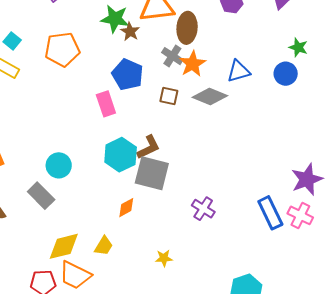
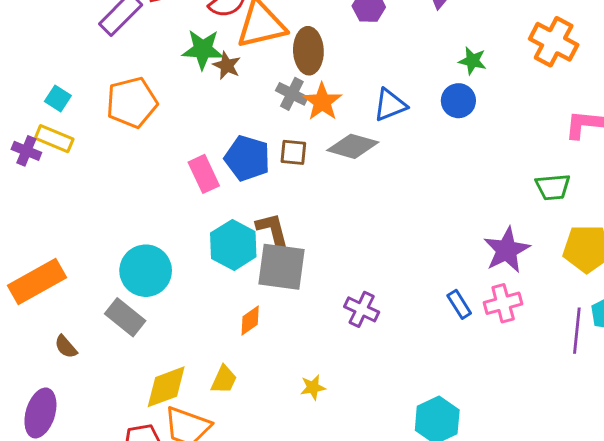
blue pentagon: (128, 75) -> (247, 158), moved
brown L-shape: (148, 147) -> (272, 230), turned -72
cyan circle: (59, 165) -> (146, 271), size x1.4
blue rectangle: (270, 213) -> (459, 304), size x0.6
pink cross: (300, 215) -> (503, 303), turned -35

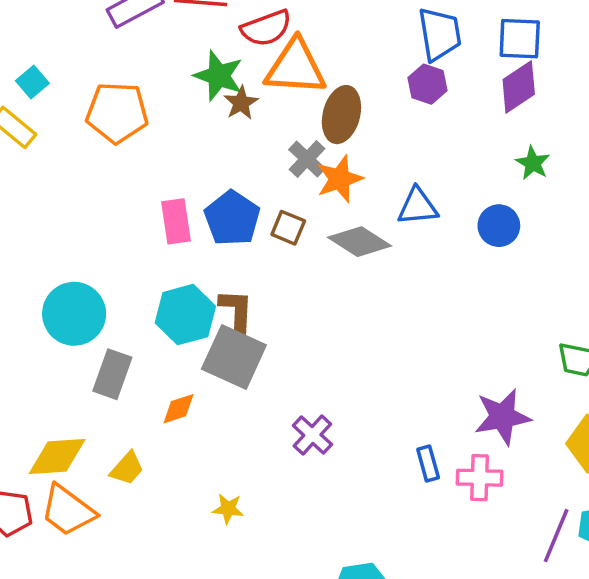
green star: (472, 61) -> (533, 163), moved
gray rectangle: (125, 317) -> (112, 374), moved, turned 54

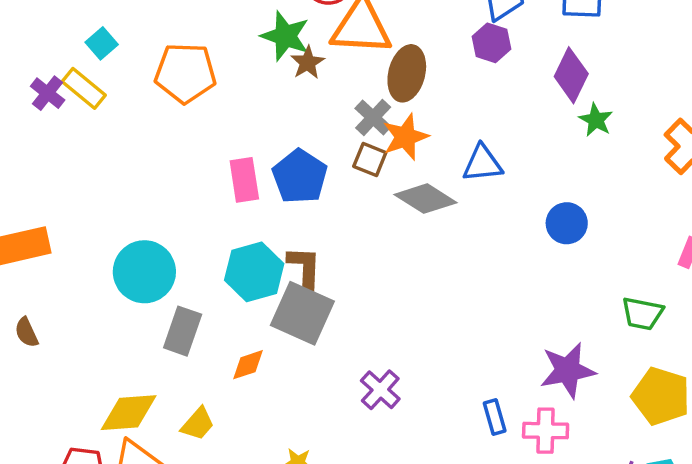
purple diamond: (519, 87) -> (571, 75), moved, turned -30
blue circle: (499, 226) -> (567, 223), moved
brown square: (288, 228) -> (370, 159), moved

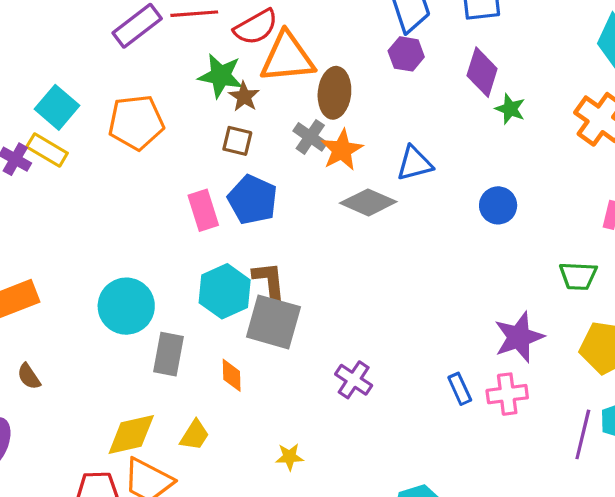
cyan square: (102, 43) -> (57, 107), size x1.5
brown square: (370, 159) -> (237, 141), moved
orange diamond: (248, 365) -> (232, 375), turned -64

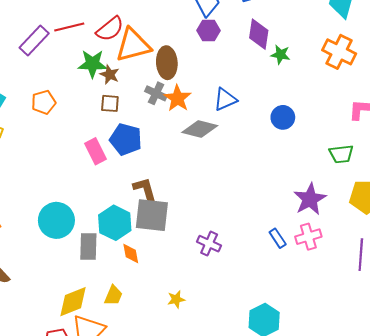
orange pentagon: (136, 122) -> (44, 102), size x0.7
cyan hexagon: (225, 291) -> (115, 223), moved

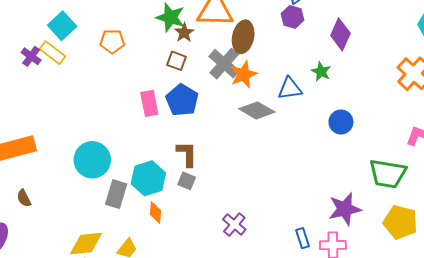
green star: (280, 55) -> (321, 72), moved
gray cross: (156, 93) -> (224, 64), size x1.4
green trapezoid: (341, 154) -> (388, 174), size x1.5
gray square: (152, 215) -> (187, 181), size x0.5

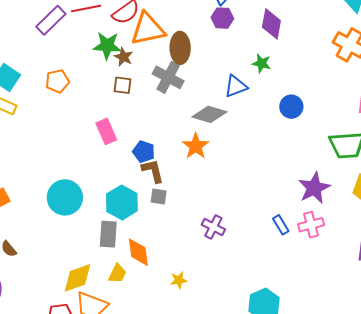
orange star: (244, 74) -> (196, 146), moved
blue pentagon: (182, 100) -> (144, 152), moved, size x0.7
gray rectangle: (116, 194) -> (108, 234), moved
orange diamond: (156, 213) -> (138, 252), moved, size x1.4

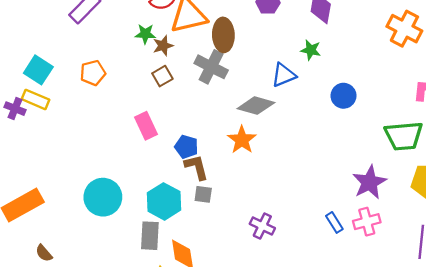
green star: (107, 46) -> (145, 34), size x0.7
brown star: (124, 57) -> (163, 46), turned 30
brown square: (123, 85) -> (162, 76), turned -36

